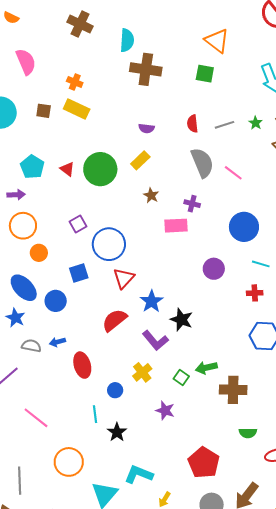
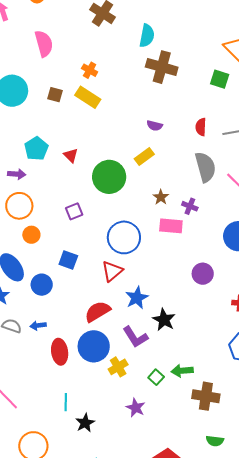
green circle: (100, 169) -> (109, 177), moved
brown star: (151, 195) -> (161, 197), moved
blue circle: (109, 244) -> (124, 237), moved
blue square: (79, 273) -> (68, 260), turned 30
blue circle: (115, 390) -> (94, 346), moved, size x2.0

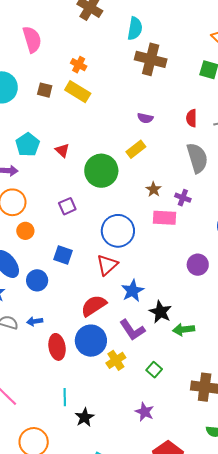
green arrow: (182, 371) -> (184, 330), moved
purple star: (136, 408) -> (145, 412), moved

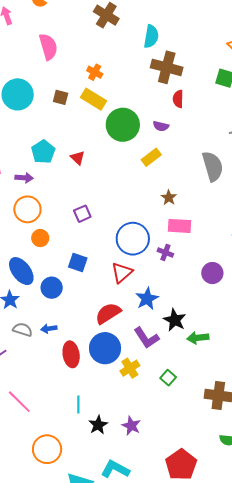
red semicircle: (192, 118) -> (178, 99), moved
green circle: (101, 171) -> (123, 125), moved
purple cross: (183, 198) -> (165, 252), moved
purple star: (145, 412) -> (131, 426), moved

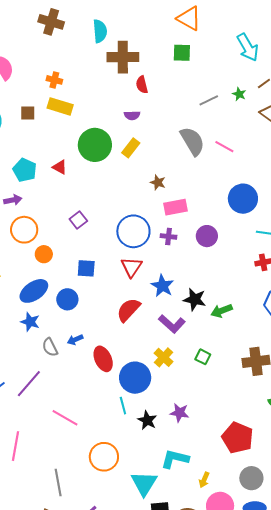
green circle: (123, 125) -> (95, 145), moved
blue ellipse: (21, 271) -> (34, 291), turned -72
purple circle: (212, 273) -> (207, 236), moved
gray semicircle: (23, 330) -> (50, 347), turned -120
blue circle: (105, 348) -> (135, 378), moved

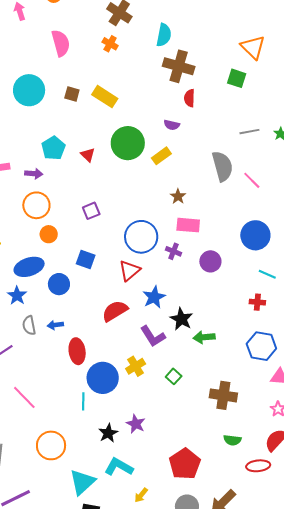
orange cross: (54, 80) -> (110, 44), moved
black star: (147, 420) -> (108, 433), moved

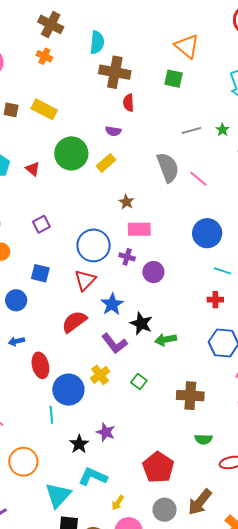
purple circle: (210, 261) -> (153, 272), moved

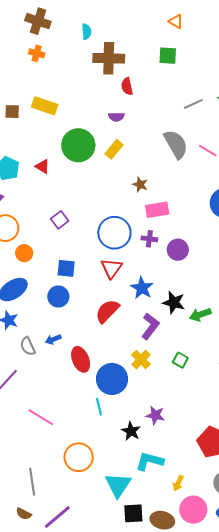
cyan semicircle: (97, 42) -> (87, 32), size x0.7
orange triangle: (187, 46) -> (176, 21), size x0.6
blue circle: (16, 300) -> (58, 297), moved
purple L-shape: (114, 343) -> (150, 326), turned -96

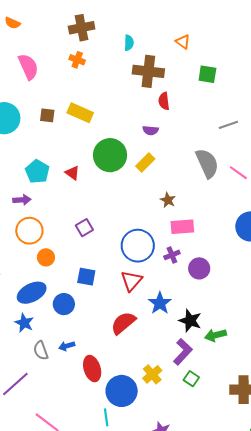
brown cross: (38, 21) -> (82, 28), turned -35
orange triangle: (176, 21) -> (183, 42), moved
purple cross: (149, 239) -> (172, 255), turned -35
blue circle: (58, 297) -> (64, 304), moved
purple L-shape: (150, 326) -> (183, 352), moved

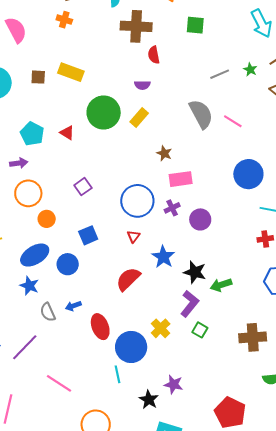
blue square: (86, 277) -> (88, 235), turned -30
red triangle: (131, 281) -> (133, 236), size x0.6

